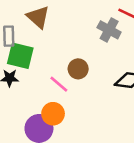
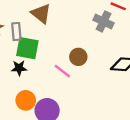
orange circle: (53, 114) -> (26, 100), moved

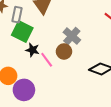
gray cross: (103, 21) -> (72, 36), moved
black star: (19, 68) -> (32, 50), moved

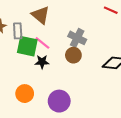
pink line: (47, 60) -> (42, 43), moved
purple circle: (24, 90) -> (59, 101), moved

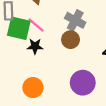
orange circle: (25, 94) -> (33, 88), moved
purple circle: (59, 101) -> (83, 83), moved

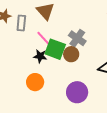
green square: (19, 28) -> (55, 49), moved
orange circle: (33, 88) -> (35, 82), moved

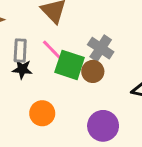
gray rectangle: (21, 23) -> (20, 51), moved
black star: (40, 56) -> (22, 69), moved

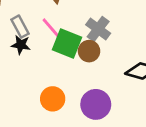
gray rectangle: (20, 51) -> (20, 27), turned -35
orange circle: (42, 113) -> (53, 99), moved

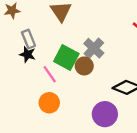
pink line: (51, 28) -> (50, 74), moved
purple circle: (96, 104) -> (105, 114), moved

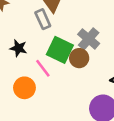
gray rectangle: (28, 39) -> (43, 19), moved
orange circle: (49, 103) -> (24, 88), moved

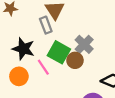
black star: (18, 48) -> (23, 49), size x1.5
orange circle: (24, 88) -> (19, 76), moved

